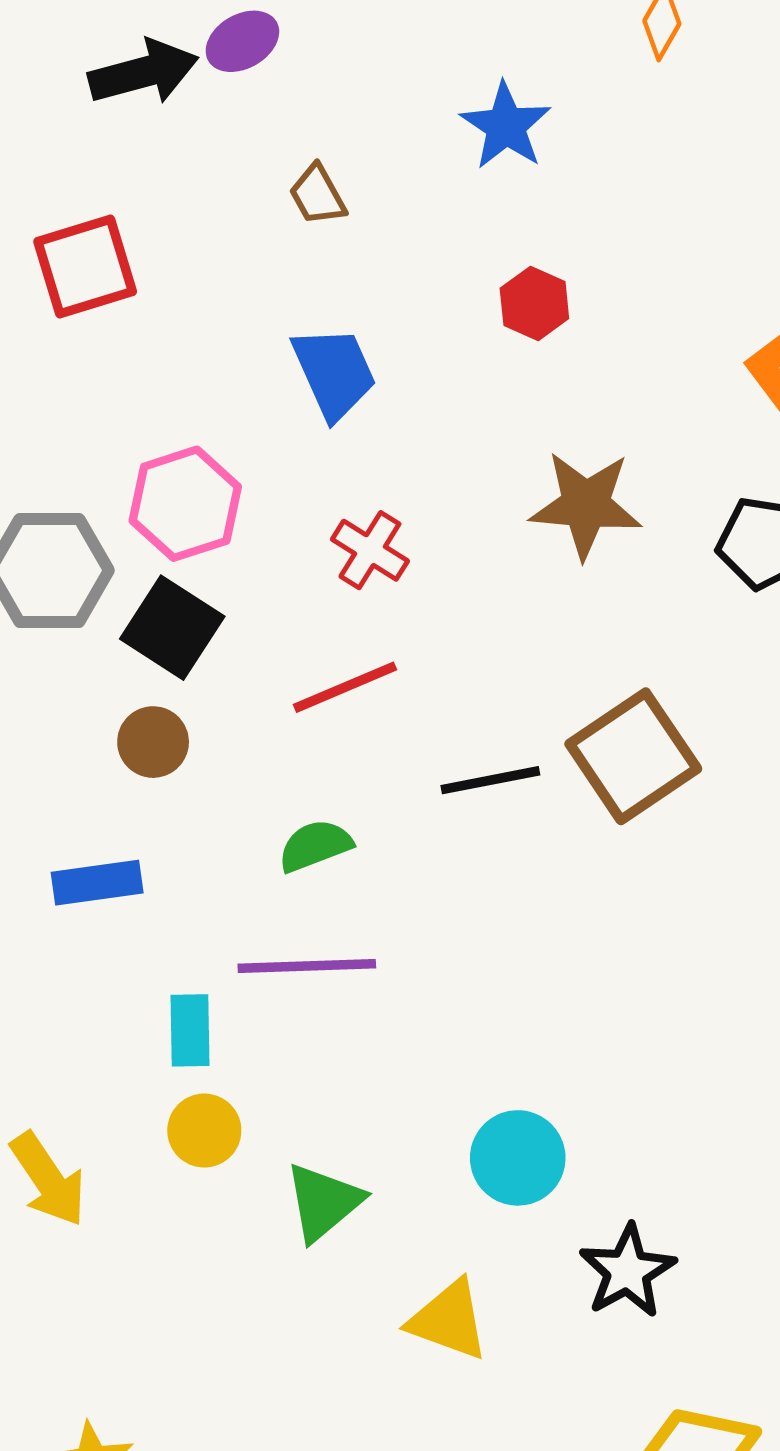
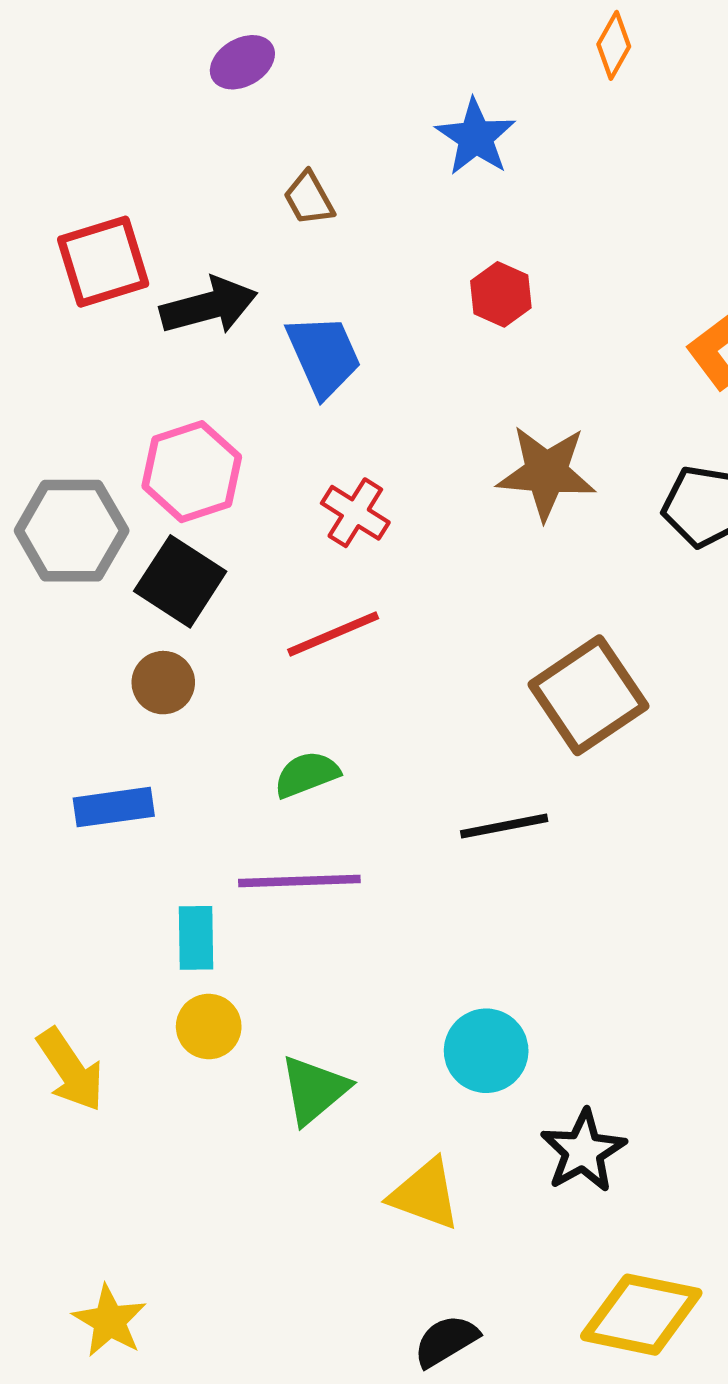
black arrow: (144, 72) -> (209, 306), moved
black line: (490, 780) -> (504, 826), moved

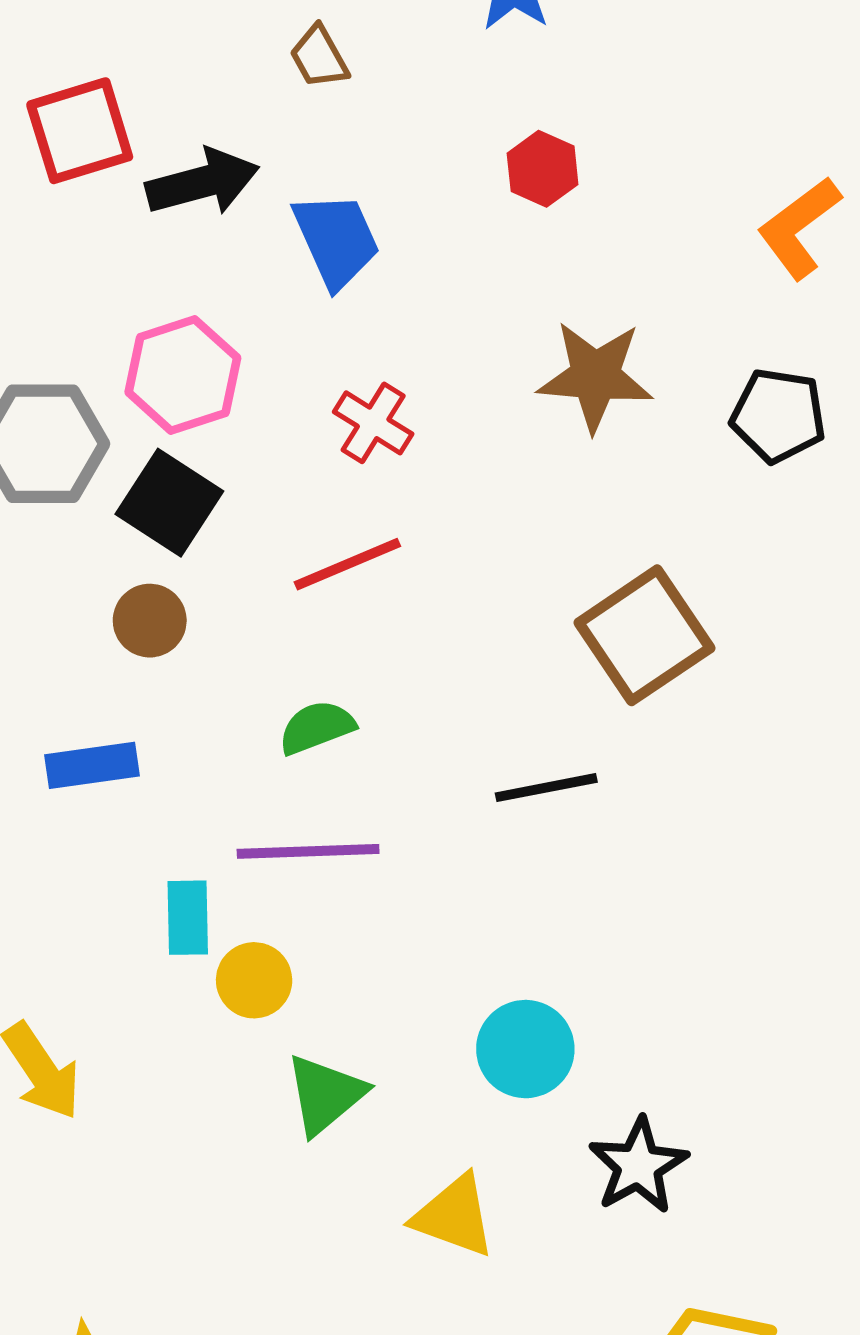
yellow circle: (209, 1027) -> (254, 980), moved

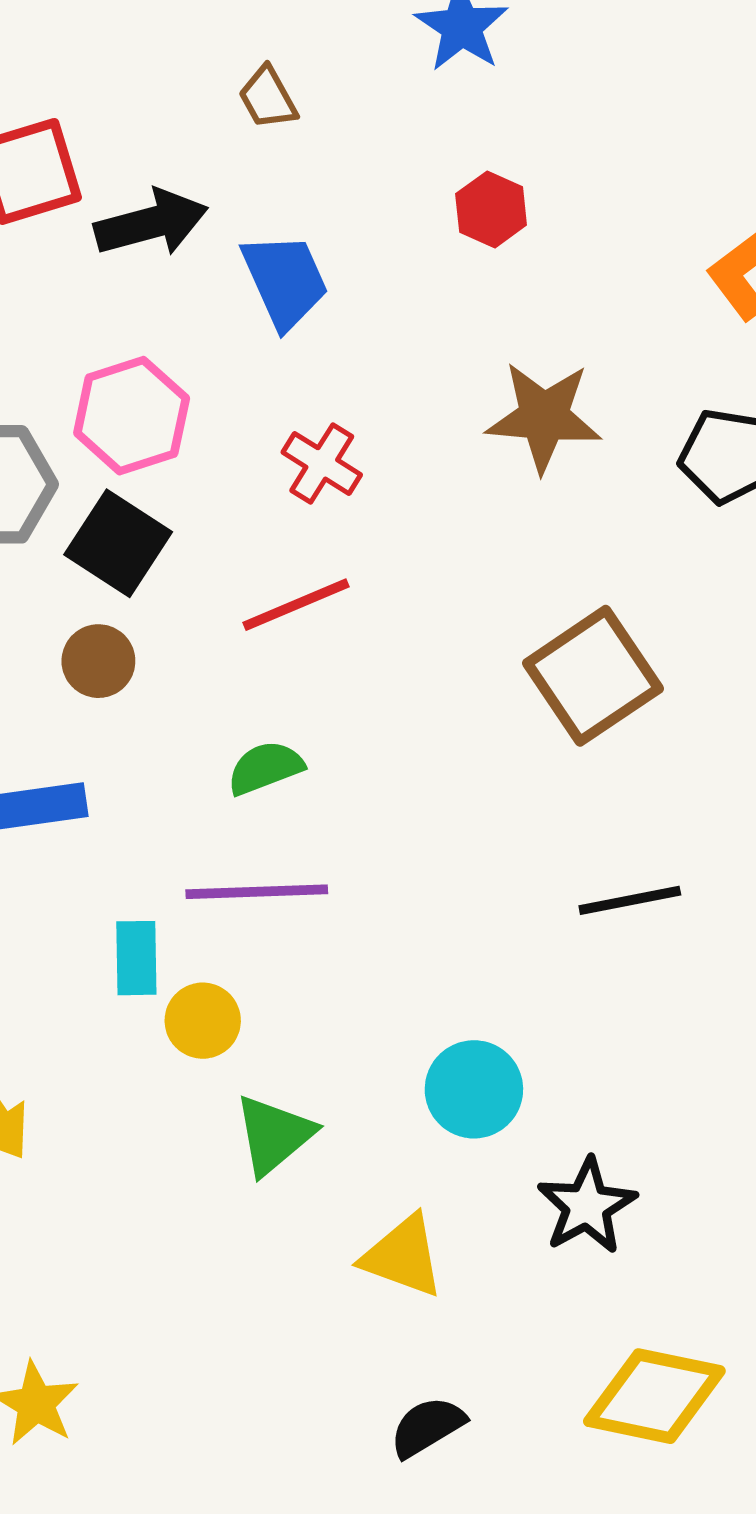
black line: (546, 788) -> (630, 900), moved

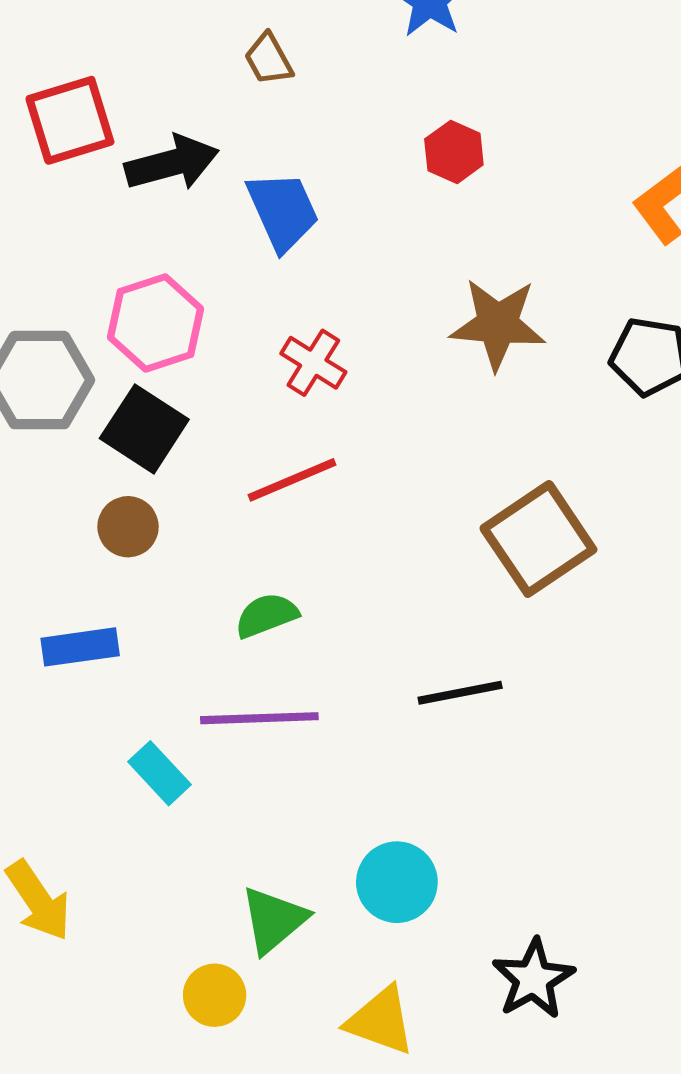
black line: (630, 900) -> (460, 693), moved
cyan rectangle: (136, 958) -> (160, 773), turned -42
yellow circle: (203, 1021) -> (215, 995), moved
cyan circle: (474, 1089) -> (397, 882), moved

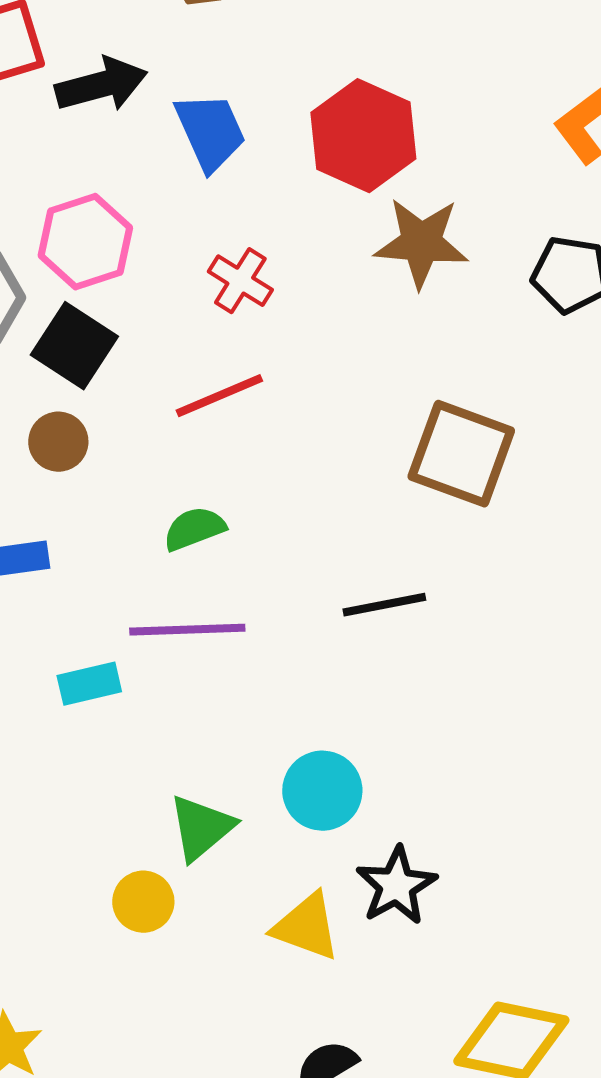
red hexagon: (454, 152) -> (363, 136), moved, size x1.8
brown square: (538, 539) -> (461, 454), turned -36
cyan rectangle: (160, 773) -> (89, 684), turned -60
black star: (533, 979) -> (396, 886), moved

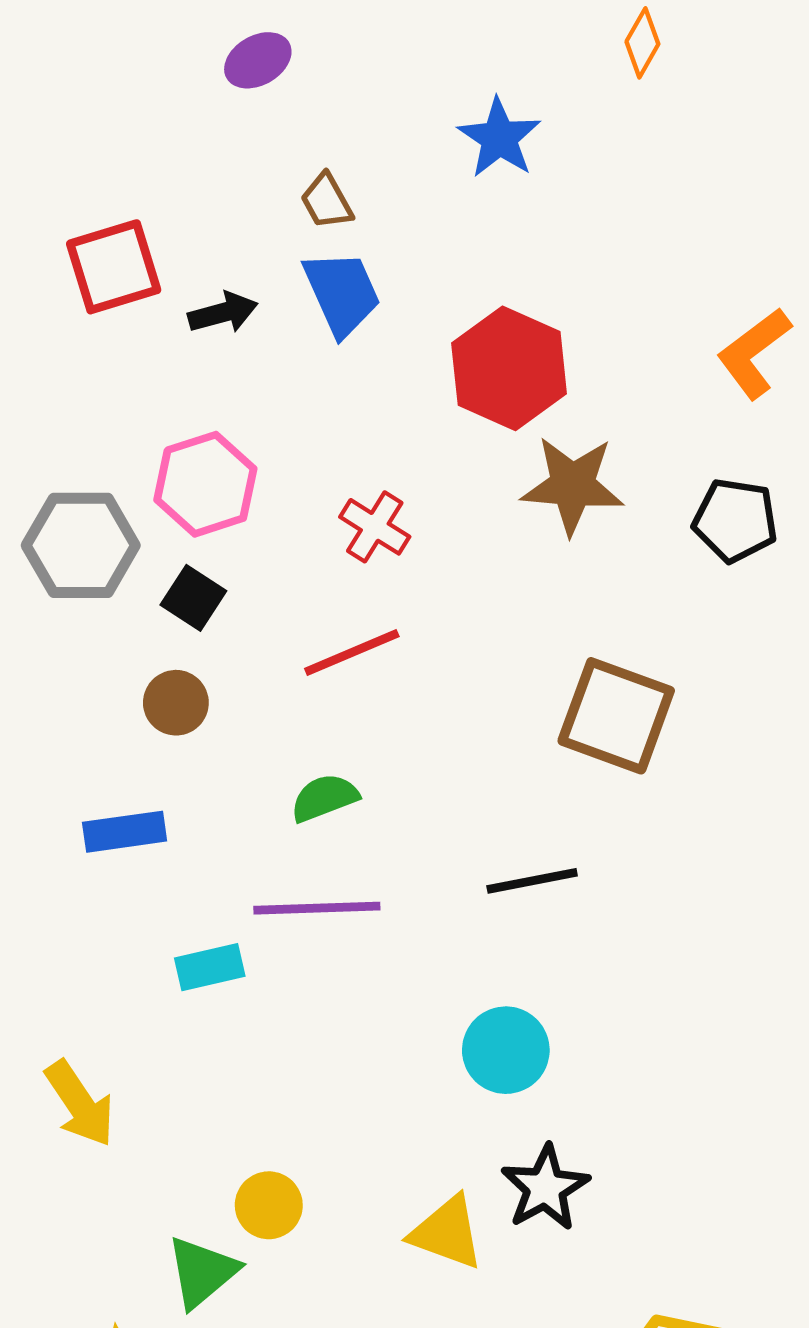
black arrow: (101, 85) -> (223, 313), size x0.7
blue trapezoid: (210, 132) -> (342, 293), moved
black square: (74, 346) -> (193, 598), size x0.7
cyan circle: (322, 791) -> (506, 1050), moved
green triangle: (201, 828) -> (202, 1272), moved

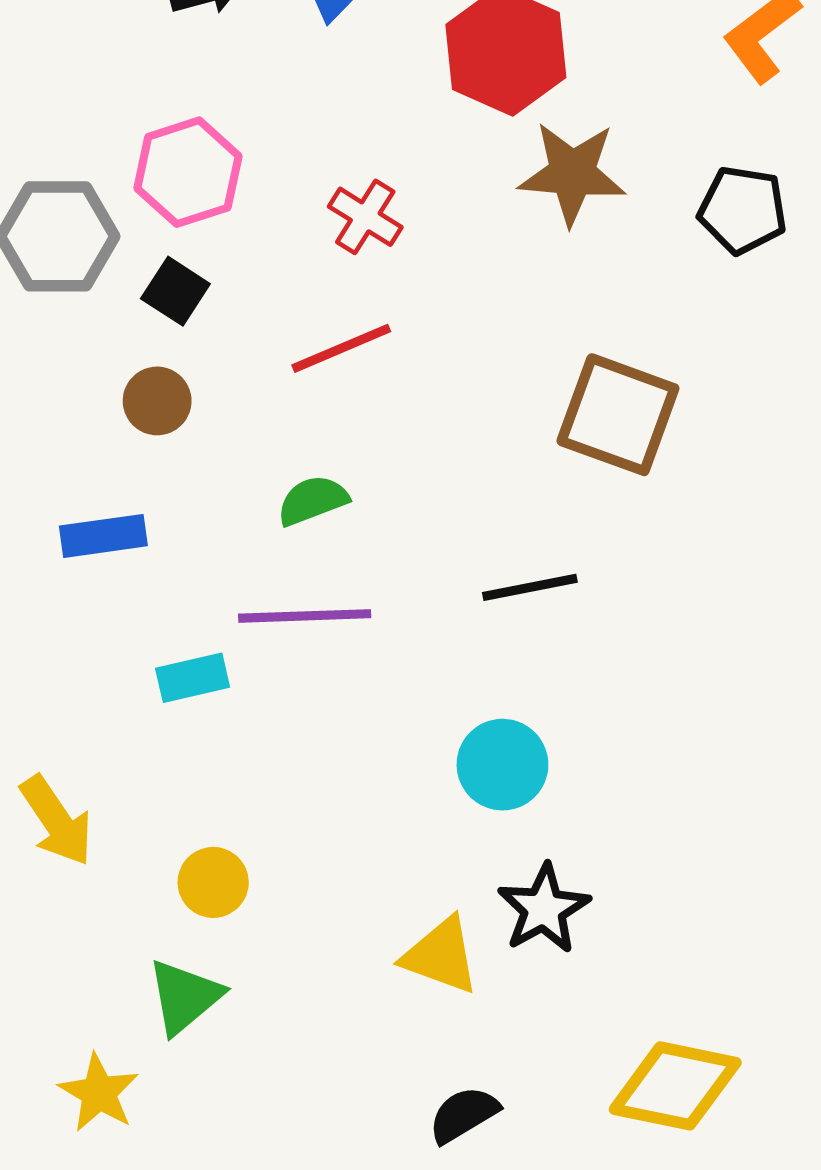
yellow circle: (269, 1205) -> (213, 882), moved

